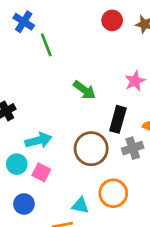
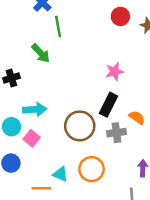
pink star: (135, 81) -> (115, 72), moved
green arrow: (84, 90) -> (41, 53), moved

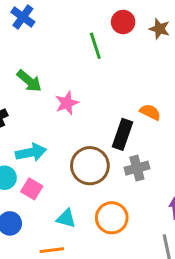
green line: (58, 27) -> (95, 46), moved
pink star: (115, 72) -> (67, 103), moved
orange semicircle: (137, 117) -> (150, 112), moved
cyan triangle: (60, 174) -> (66, 218), moved

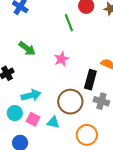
pink star: (67, 103) -> (61, 59), moved
gray cross: (137, 168) -> (101, 101), turned 35
cyan triangle: (66, 218) -> (53, 122), moved

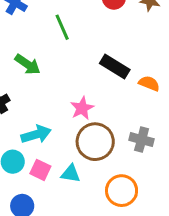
green line: (69, 23) -> (62, 27), moved
pink star: (61, 59) -> (82, 108), moved
black rectangle: (90, 80) -> (115, 67), moved, turned -72

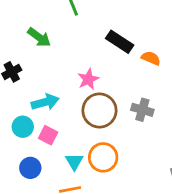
cyan triangle: (71, 174) -> (74, 162), moved, turned 48
orange circle: (122, 191) -> (103, 157), moved

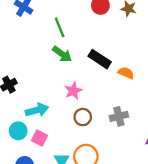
green arrow: (39, 37) -> (62, 54), moved
gray cross: (142, 110) -> (119, 116), turned -30
brown circle: (99, 111) -> (83, 117), size x0.6

